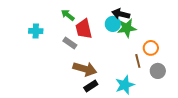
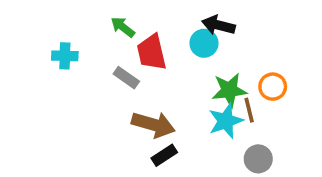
green star: (127, 28) -> (229, 90), moved
gray circle: (158, 71) -> (258, 159), moved
cyan star: (125, 85) -> (226, 121), moved

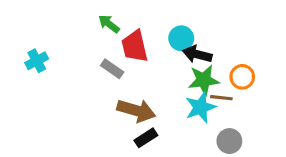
black arrow: (218, 25) -> (197, 54), moved
cyan cross: (65, 56) -> (37, 61), moved, turned -30
brown line: (249, 110) -> (221, 98), turned -70

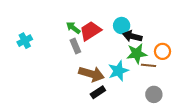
green arrow: (109, 24) -> (73, 28), moved
red trapezoid: (135, 46) -> (90, 31), turned 70
gray rectangle: (112, 69) -> (75, 46), turned 32
cyan star: (200, 107) -> (118, 71), moved

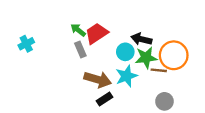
cyan circle: (122, 26) -> (125, 52), moved
orange circle: (162, 51) -> (174, 55), size x1.6

